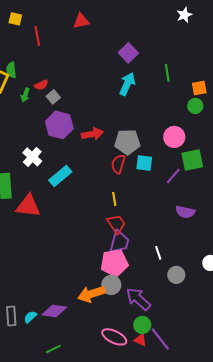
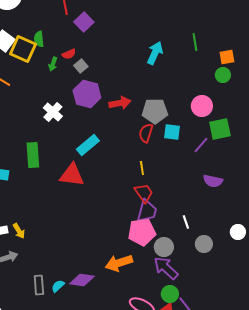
purple square: (128, 53) -> (84, 22), moved
white cross: (32, 157) -> (53, 112), moved
red triangle: (28, 206) -> (72, 175), moved
gray circle: (111, 285) -> (164, 247), moved

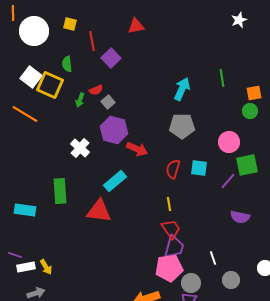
green semicircle: (39, 39) -> (67, 64), moved
red arrow: (120, 103) -> (137, 149), moved, turned 35
gray pentagon: (155, 111) -> (182, 126), moved

